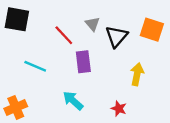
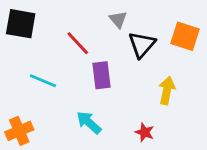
gray triangle: (92, 24) -> (118, 19), moved

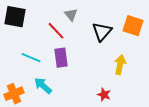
gray triangle: (118, 19) -> (71, 15), moved
purple rectangle: (101, 75) -> (61, 58), moved
cyan arrow: (89, 123) -> (43, 86), moved

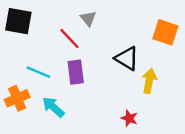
black triangle: (102, 32) -> (127, 58), moved, turned -40
orange cross: (14, 94) -> (17, 98), moved

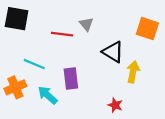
gray triangle: (88, 19) -> (86, 24), moved
red line: (69, 39) -> (62, 34), turned -40
purple rectangle: (76, 72) -> (71, 79), moved

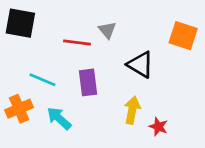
yellow arrow: (133, 72) -> (132, 110), moved
purple rectangle: (71, 79) -> (88, 82), moved
red star: (115, 105) -> (158, 127), moved

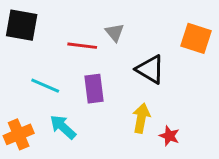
orange cross: (19, 109) -> (19, 134), moved

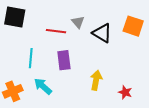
black triangle: (150, 69) -> (102, 33), moved
cyan line: (45, 86) -> (31, 58), turned 72
red star: (169, 136) -> (125, 92), moved

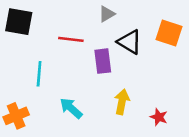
gray triangle: (78, 22) -> (107, 14), moved, turned 40
purple rectangle: (64, 60) -> (103, 61), moved
cyan arrow: (43, 86) -> (71, 108), moved

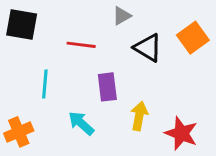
orange square: (169, 33) -> (193, 38), turned 36
purple rectangle: (103, 61) -> (107, 87), moved
red star: (159, 117) -> (181, 133), size x1.6

